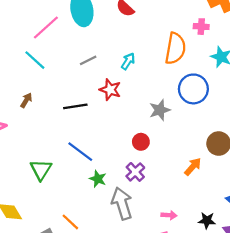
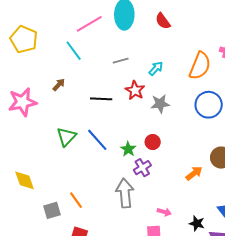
gray star: (160, 110) -> (160, 104), moved
green triangle: (41, 170) -> (66, 137), moved
green star: (98, 179) -> (128, 149), moved

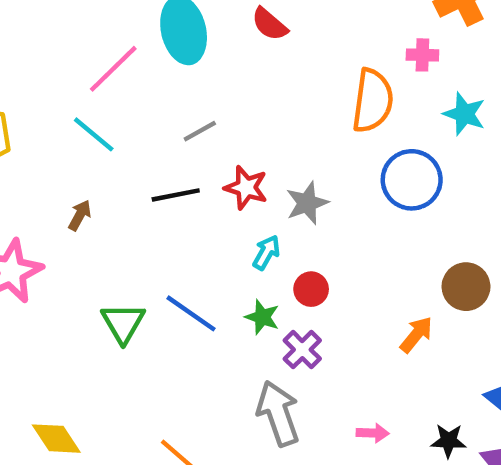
cyan arrow: (156, 69) -> (266, 253), moved
black line: (101, 99) -> (176, 195), moved

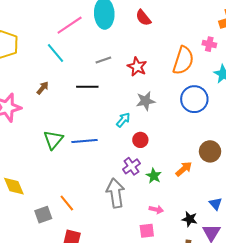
red star: (246, 188) -> (137, 67), moved
blue line: (191, 313) -> (85, 141), turned -50
green star: (262, 317) -> (154, 176), moved

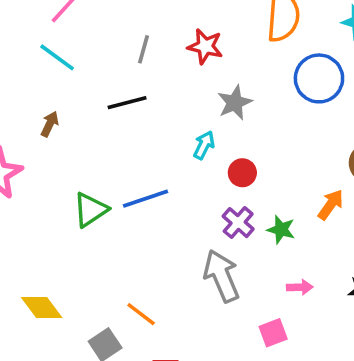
gray line: (103, 60) -> (144, 49), turned -42
green triangle: (53, 140) -> (90, 210), turned 30
pink square: (147, 231) -> (273, 333), moved

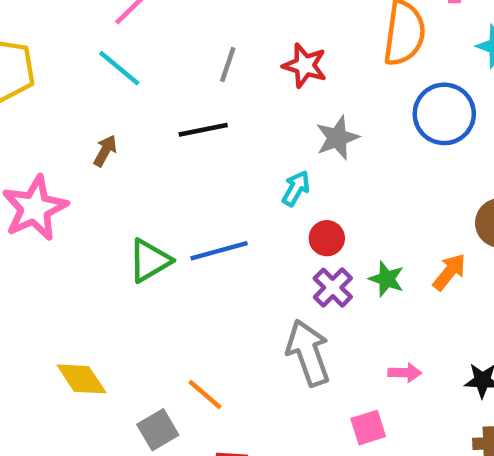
red circle: (242, 173) -> (327, 238), moved
green star: (281, 230) -> (386, 279), moved

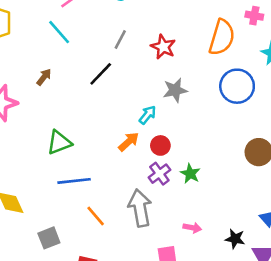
black line: (203, 130) -> (101, 74), turned -44
blue line: (219, 251) -> (74, 181), moved
orange arrow: (449, 272) -> (129, 142), moved
orange line: (205, 395) -> (96, 216), moved

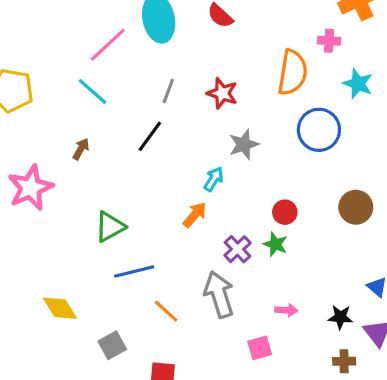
red circle: (160, 145) -> (285, 212), moved

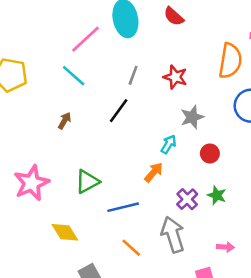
pink star: (30, 188) -> (32, 183), moved
red circle: (285, 212) -> (210, 153), moved
blue line: (134, 271) -> (123, 207), moved
yellow diamond: (60, 308) -> (65, 232), moved

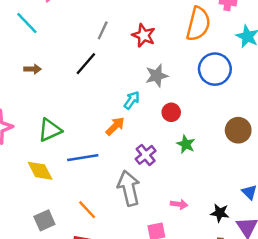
cyan line: (74, 76) -> (27, 23), moved
brown arrow: (65, 121) -> (33, 69), turned 56
green star: (217, 195) -> (186, 144), moved
yellow diamond: (65, 232) -> (40, 171), moved
orange line: (131, 248) -> (87, 210), moved

